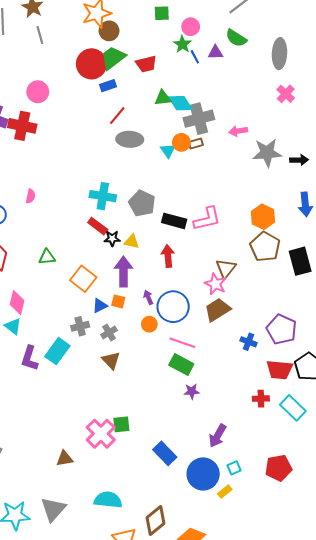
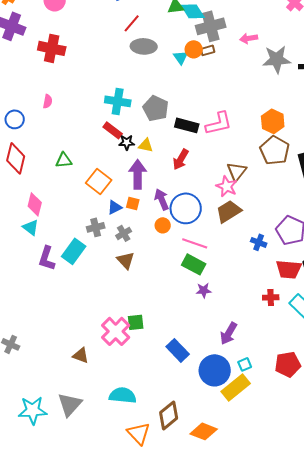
red cross: (22, 126) -> (52, 48), moved
red arrow: (168, 256) -> (181, 159), turned -145
purple arrow: (148, 297) -> (162, 199), size x1.5
brown triangle: (65, 459) -> (81, 355), turned 30
yellow rectangle: (225, 492) -> (236, 387), size x2.0

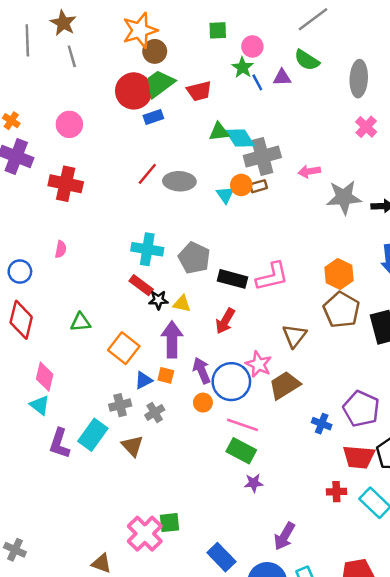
red line: (132, 23) -> (147, 174), moved
pink star: (227, 186) -> (259, 364), moved
brown triangle: (126, 260) -> (132, 446), moved

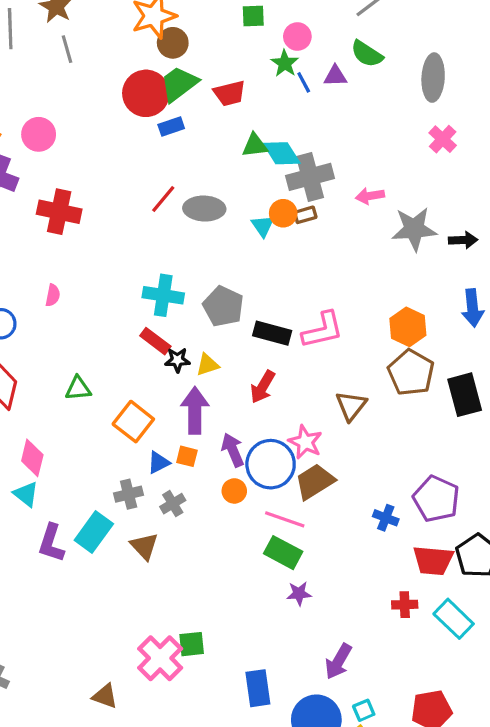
pink circle: (69, 124) -> (39, 134), moved
yellow triangle: (182, 304) -> (207, 365), turned -30
brown trapezoid: (285, 385) -> (315, 482), moved
blue rectangle: (221, 557) -> (258, 688), turned 36

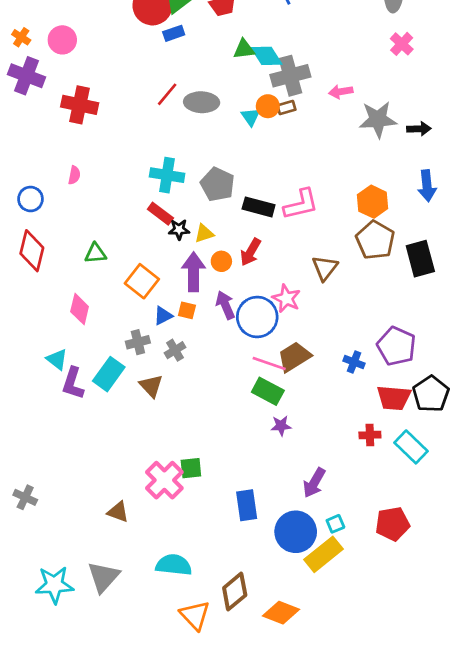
pink diamond: (32, 458) -> (80, 309), moved
brown trapezoid: (315, 482) -> (294, 357), moved
orange circle: (234, 491) -> (221, 261), moved
cyan triangle: (26, 494) -> (57, 359), moved

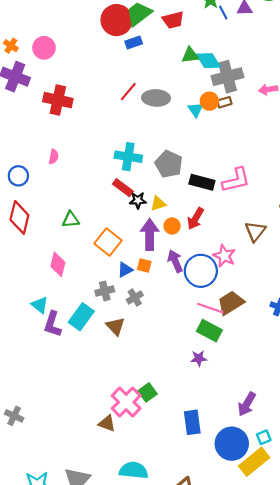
purple star: (281, 426) -> (199, 358), moved
green square: (191, 468) -> (147, 392), turned -30
brown triangle: (118, 512) -> (107, 423), moved

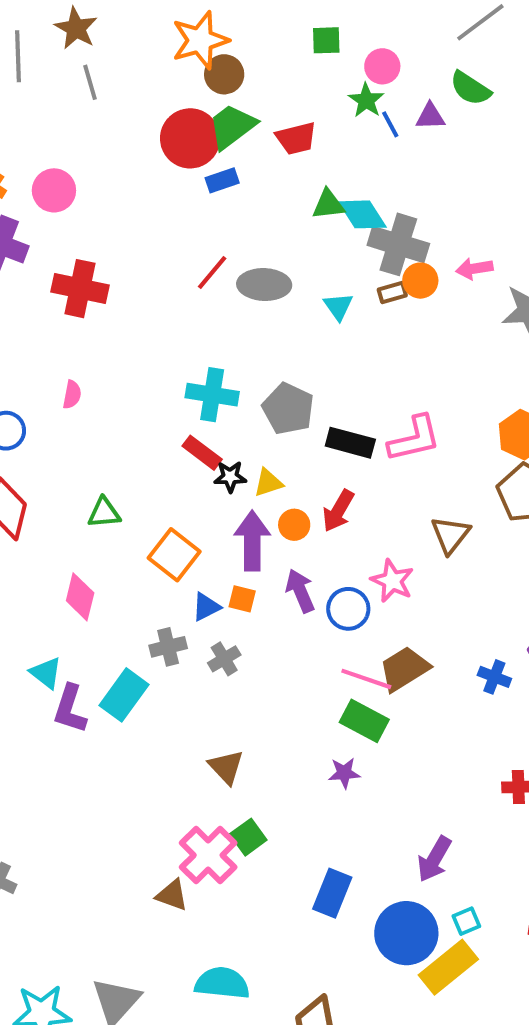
gray cross: (228, 77) -> (398, 244), turned 32
orange circle: (209, 101) -> (420, 281), moved
blue circle: (201, 271) -> (348, 609), size x0.7
brown triangle: (115, 326) -> (226, 767), moved
blue rectangle: (192, 422) -> (332, 893), turned 30

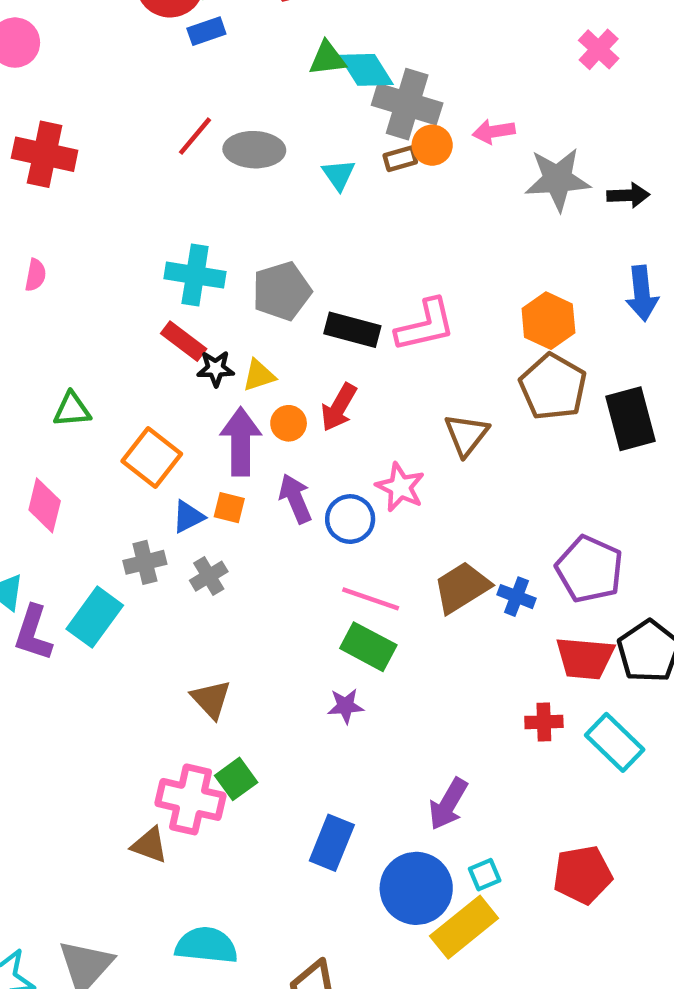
gray pentagon: (288, 409) -> (282, 291), turned 30
brown trapezoid: (404, 669) -> (462, 587), moved
pink cross: (208, 855) -> (190, 799), turned -32

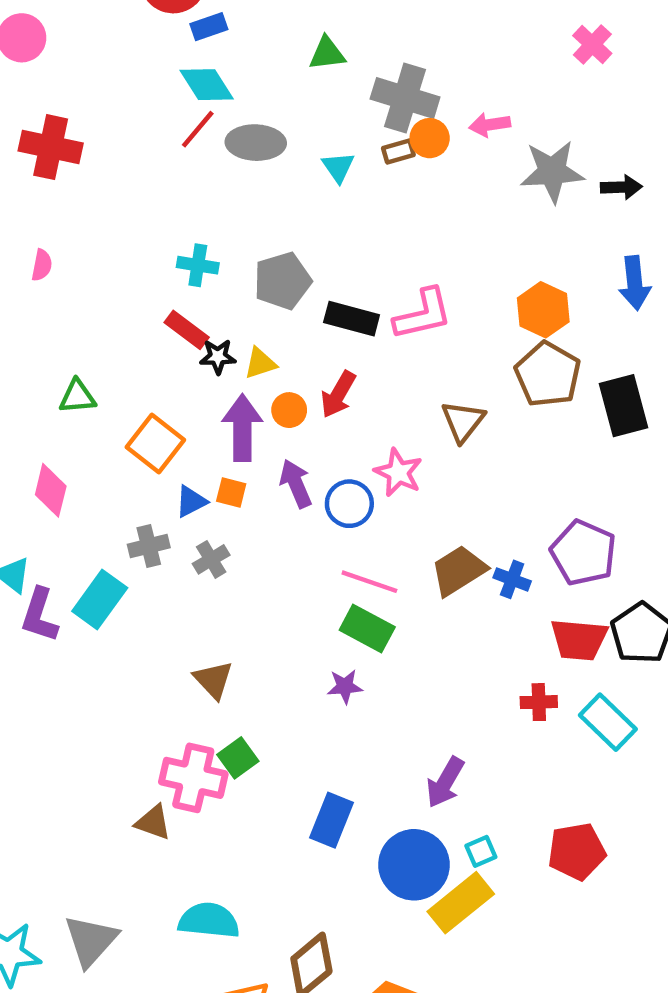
cyan diamond: (366, 70) -> (207, 85), moved
cyan cross: (195, 275) -> (198, 265), size x0.7

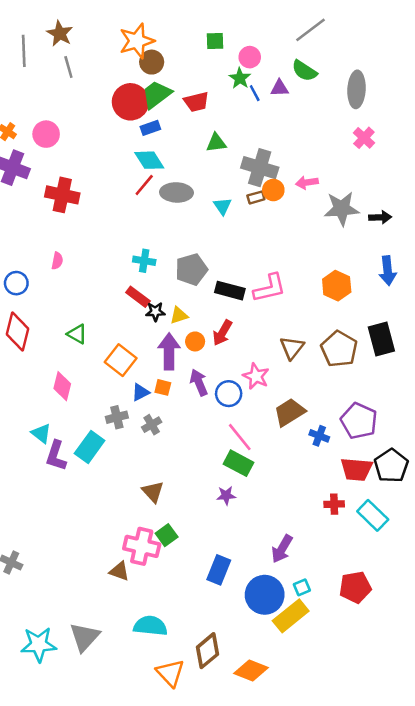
brown pentagon: (548, 374) -> (339, 349), moved
green triangle: (77, 397) -> (77, 334), turned 35
brown trapezoid: (459, 571) -> (289, 412), moved
pink line: (369, 582) -> (240, 437), turned 32

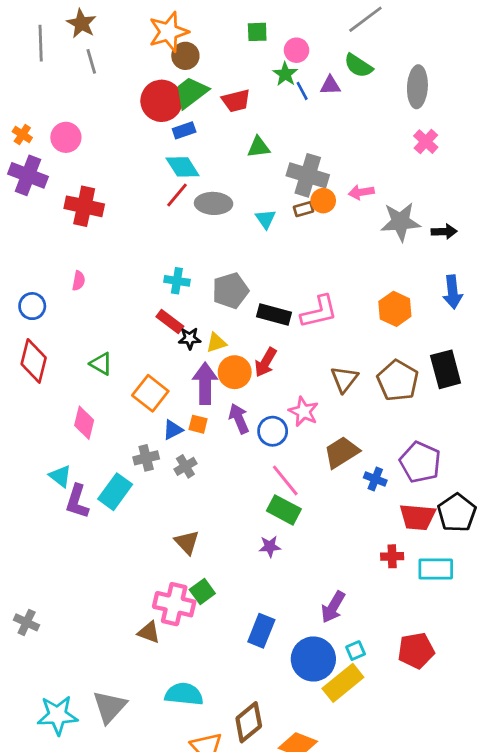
orange circle: (195, 341) -> (235, 372), size x1.5
cyan rectangle: (373, 515) -> (436, 569), turned -44

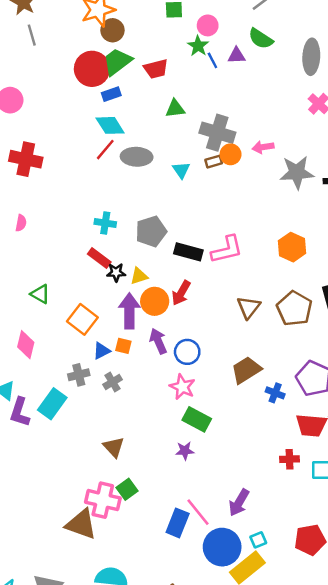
pink star: (304, 412) -> (182, 387), moved
pink line: (285, 480) -> (198, 512), moved
brown triangle: (149, 632) -> (81, 524), size x1.6

